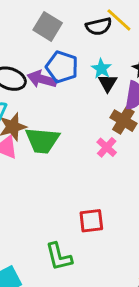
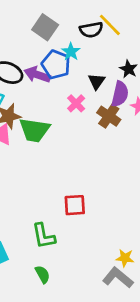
cyan star: (101, 69) -> (71, 52), moved
pink cross: (107, 147) -> (76, 103), moved

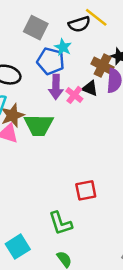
purple arrow: (37, 75) -> (56, 87), moved, turned -100
black triangle: (96, 81) -> (90, 88), moved, turned -35
brown cross: (109, 116) -> (103, 66), moved

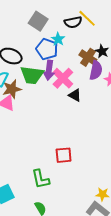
black triangle: (90, 88) -> (75, 95), moved
pink cross: (74, 95) -> (63, 78), size x1.5
green trapezoid: (39, 125) -> (32, 75), moved

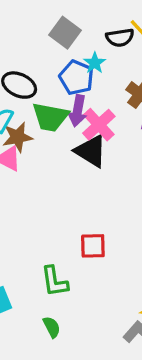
black triangle: (75, 95) -> (91, 151), moved, size x1.6

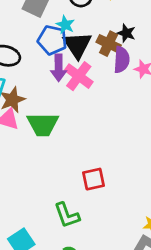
green trapezoid: (50, 117) -> (43, 124), moved
black triangle: (91, 151) -> (77, 45), moved, turned 36

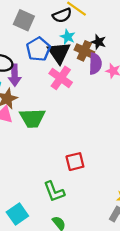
cyan star: (65, 25) -> (68, 37), moved
blue pentagon: (52, 40) -> (38, 49), turned 30
purple arrow: (59, 68) -> (15, 75), moved

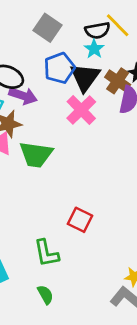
cyan star: (68, 37) -> (94, 49), moved
purple arrow: (15, 75) -> (23, 96), turned -80
red square: (75, 162) -> (80, 220), turned 30

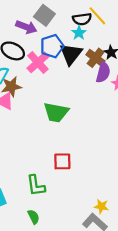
purple arrow: (23, 96) -> (26, 27), moved
pink cross: (81, 110) -> (38, 62), moved
green trapezoid: (36, 155) -> (56, 112), moved
red square: (80, 220) -> (62, 161), turned -30

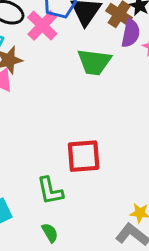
green trapezoid: (56, 112) -> (94, 62), moved
red square: (62, 161) -> (84, 156), size x1.4

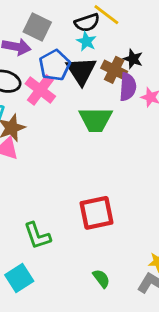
green L-shape: (50, 191) -> (37, 236), moved
green semicircle: (50, 233) -> (101, 278), moved

